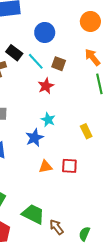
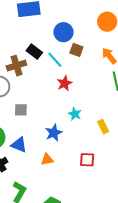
brown square: (59, 64) -> (76, 50), moved
cyan star: (48, 120) -> (75, 114), moved
orange triangle: (45, 167) -> (47, 159), moved

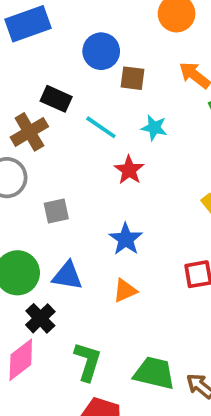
cyan line: (55, 60) -> (101, 127), moved
red star: (65, 83) -> (129, 170), moved
cyan star: (75, 114) -> (154, 128), moved

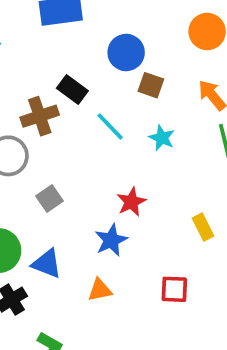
red star: (129, 170) -> (131, 202), moved
gray square: (56, 211) -> (49, 199), turned -35

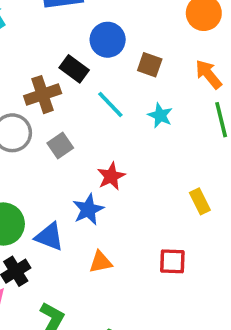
blue circle: (126, 53) -> (108, 40), moved
gray square: (49, 199) -> (60, 146), moved
red star: (131, 202) -> (111, 176), moved
blue star: (111, 240) -> (88, 209), moved

